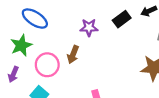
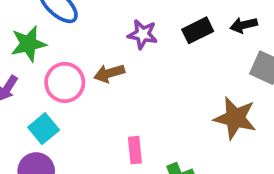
brown arrow: (73, 54) -> (109, 73), turned 42

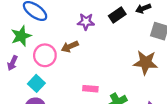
pink rectangle: (135, 150) -> (90, 89), turned -72

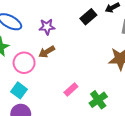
purple star: (86, 22) -> (47, 27), moved
pink rectangle: (90, 89) -> (71, 90), turned -40

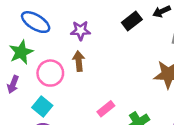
brown arrow: (47, 52) -> (79, 61), turned 112

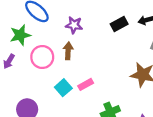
cyan square: (42, 107) -> (63, 88), moved
pink rectangle: (106, 109) -> (86, 84), moved

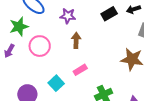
brown arrow: (68, 51) -> (76, 40), moved
cyan square: (63, 88) -> (56, 83), moved

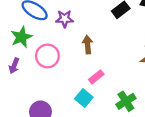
purple star: (68, 16) -> (65, 19), moved
cyan square: (56, 83) -> (84, 98), moved

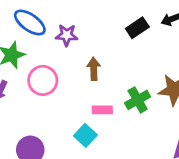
pink rectangle: (96, 77) -> (102, 110), turned 35
green cross: (126, 101) -> (138, 100), moved

